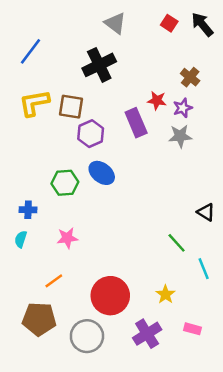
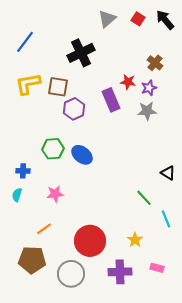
gray triangle: (115, 23) -> (107, 19), moved, turned 42
blue ellipse: (102, 173) -> (82, 155), moved
purple cross: (147, 334) -> (120, 272), turned 30

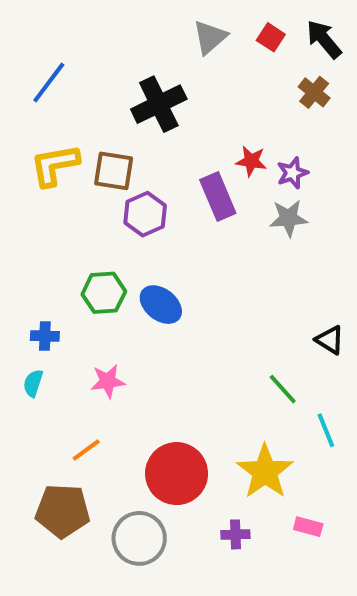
brown cross: (155, 63) -> (314, 92), moved
yellow star: (135, 240) -> (265, 472), size x1.8
purple cross: (120, 272) -> (235, 534), size x0.6

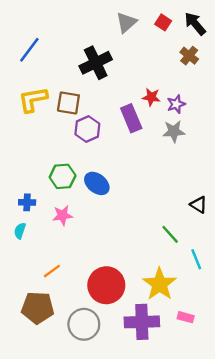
pink star: (108, 381) -> (63, 215), moved
purple cross: (235, 534) -> (142, 322), size x2.0

